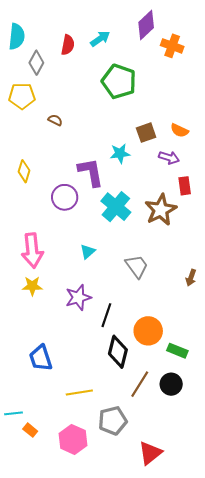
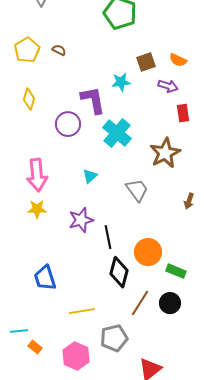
yellow pentagon: (22, 96) -> (27, 50), moved, turned -30
brown star: (161, 210) -> (165, 153), moved
black line: (106, 315) -> (108, 237), turned -30

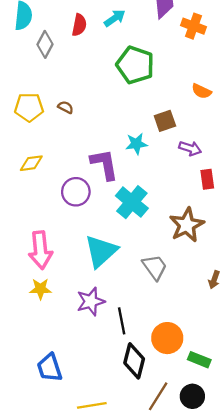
yellow pentagon: (27, 50) -> (29, 107), turned 30
orange semicircle: (178, 60) -> (202, 91), moved
yellow diamond: (29, 99) -> (31, 163), turned 65
cyan triangle: (90, 176) -> (101, 251), size x2.0

